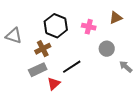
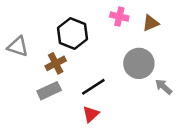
pink cross: (89, 27) -> (119, 17), moved
gray circle: (107, 49) -> (139, 63), size x1.5
red triangle: (54, 84) -> (91, 114), moved

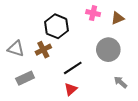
gray triangle: (18, 46) -> (16, 49), moved
gray arrow: (164, 87) -> (121, 82), moved
gray rectangle: (49, 91) -> (25, 78), moved

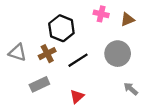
black line: (73, 68) -> (78, 60), moved
gray rectangle: (25, 78) -> (39, 84), moved

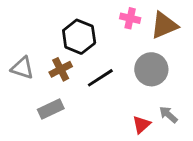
brown triangle: (128, 19) -> (164, 25), size x1.5
red triangle: (77, 96) -> (141, 125), moved

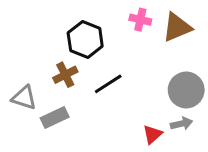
gray triangle: (22, 68) -> (24, 98), moved
gray circle: (151, 69) -> (186, 90), moved
gray arrow: (168, 115) -> (182, 124), turned 126

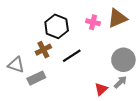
pink cross: (140, 20) -> (93, 22), moved
gray arrow: (182, 124) -> (120, 82), turned -32

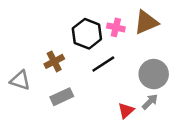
black hexagon: (57, 26) -> (87, 34), moved
black line: (72, 56) -> (103, 64), moved
gray rectangle: (36, 78) -> (62, 97), moved

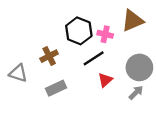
pink cross: (116, 27) -> (105, 34), moved
red triangle: (126, 111) -> (105, 80), moved

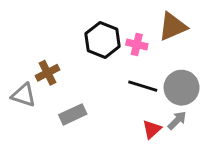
brown cross: (49, 56) -> (47, 73), moved
black line: (94, 58) -> (143, 86), moved, turned 50
red triangle: (105, 80) -> (152, 129), moved

